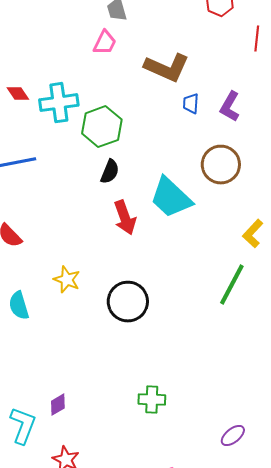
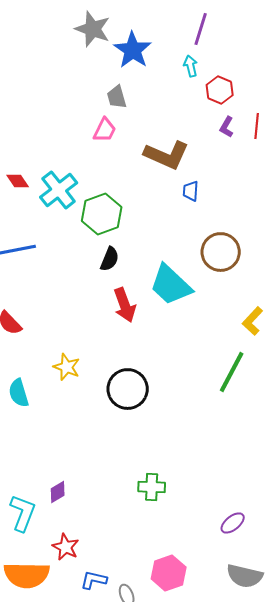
cyan cross: (59, 103) -> (59, 190), turned -30
purple L-shape: (230, 107) -> (227, 127), moved, size x0.7

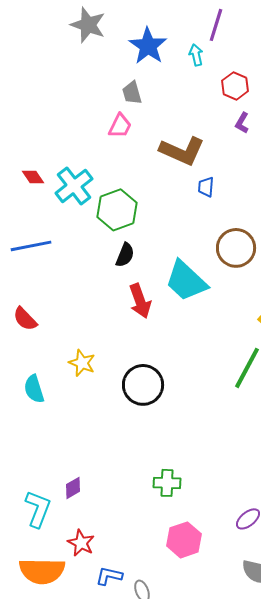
gray star: (93, 29) -> (88, 25), moved
cyan arrow: (191, 66) -> (196, 55), moved
pink hexagon: (169, 573) -> (184, 540), moved

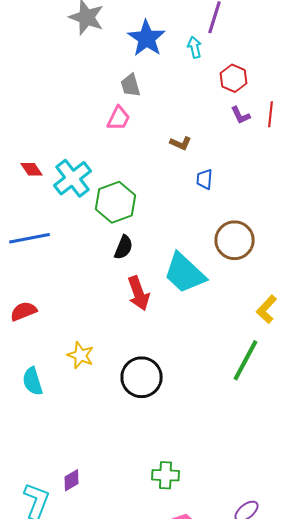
purple L-shape: (242, 123) -> (240, 115), turned -55
brown L-shape: (182, 151) -> (180, 143), size x0.5
red semicircle: (25, 319) -> (24, 311), turned 112

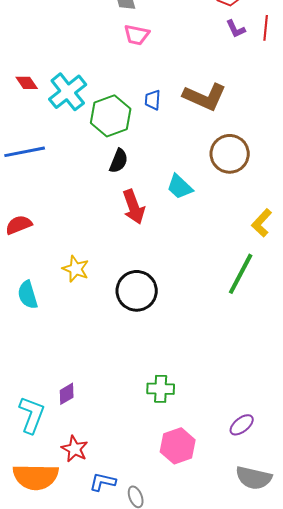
pink trapezoid: (118, 118) -> (137, 35), moved, turned 76
brown L-shape: (180, 143) -> (205, 97), moved, size x2.0
blue trapezoid: (204, 179) -> (153, 100), moved
cyan trapezoid: (184, 273) -> (180, 187), size x0.6

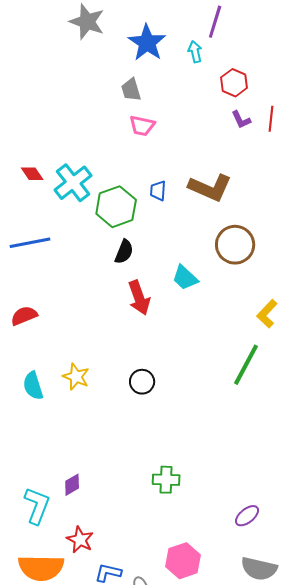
yellow star: (76, 269) -> (76, 377), moved
black circle: (137, 291) -> (142, 382), size x0.6
pink hexagon: (178, 446) -> (183, 561), moved

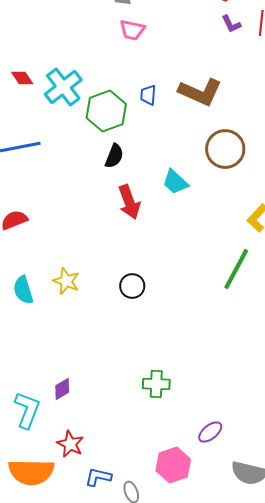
purple ellipse: (247, 516) -> (210, 432), moved

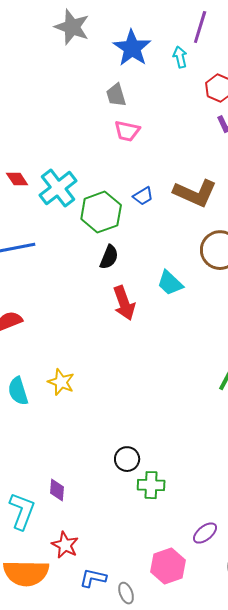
blue trapezoid: (148, 95) -> (143, 196), turned -125
black circle: (132, 286) -> (127, 459), moved
purple diamond: (62, 389) -> (57, 490), turned -55

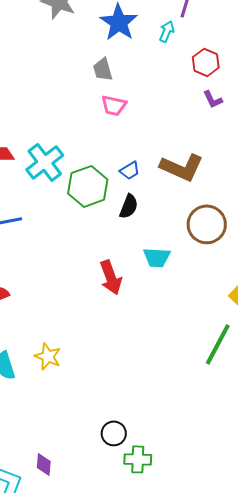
cyan arrow: (180, 57) -> (167, 31), turned 35
black semicircle: (109, 257) -> (129, 206), moved
cyan trapezoid: (170, 283) -> (157, 257), turned -40

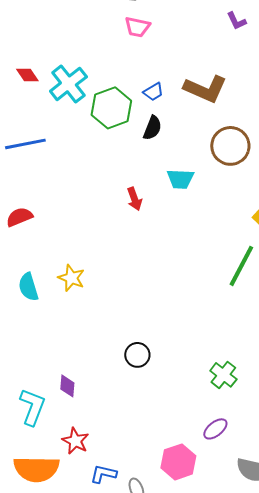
red arrow: (111, 277) -> (134, 199), size x0.7
green cross: (138, 459) -> (223, 375), moved, turned 36

